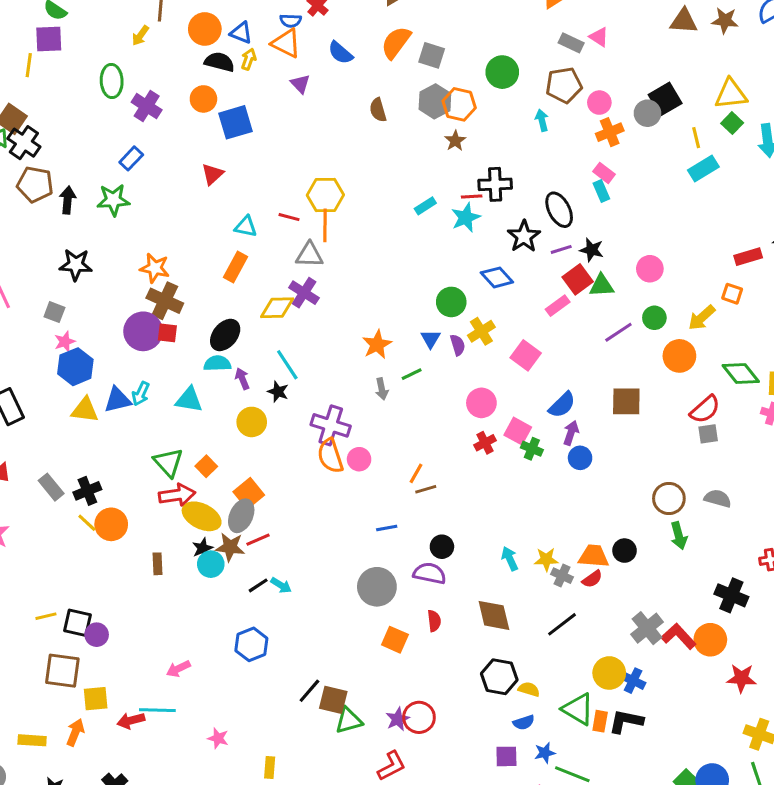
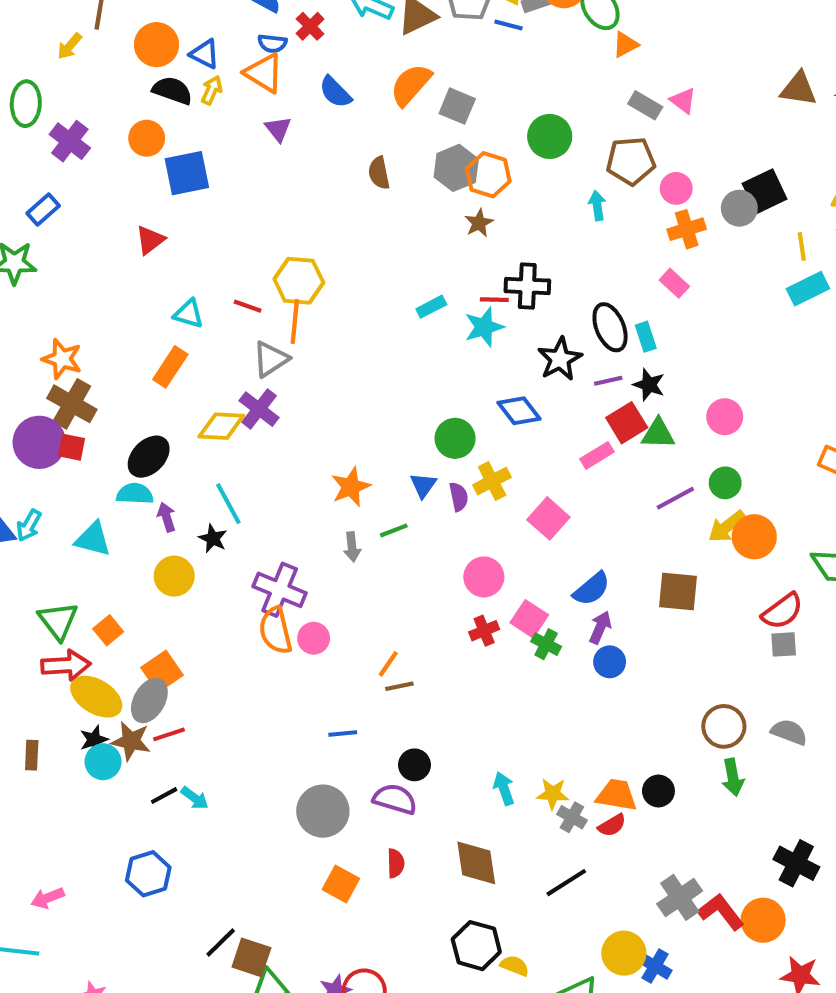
cyan rectangle: (601, 191) -> (646, 337), moved
gray triangle: (309, 255) -> (271, 359), turned -40
yellow arrow: (702, 318) -> (727, 526), moved

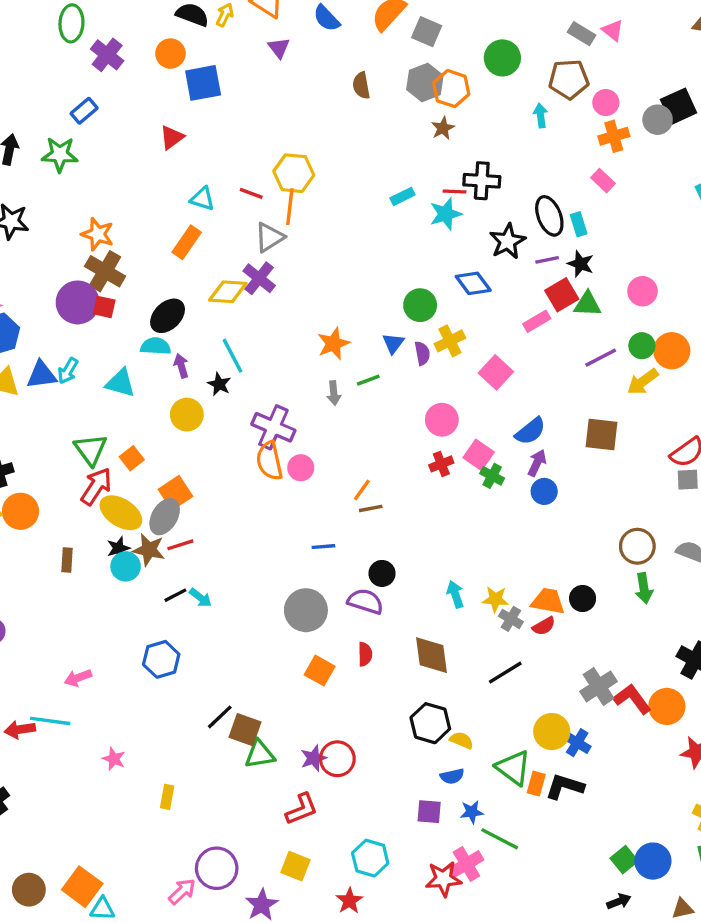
orange circle: (754, 537) -> (672, 351), moved
red arrow: (66, 665) -> (96, 486), turned -54

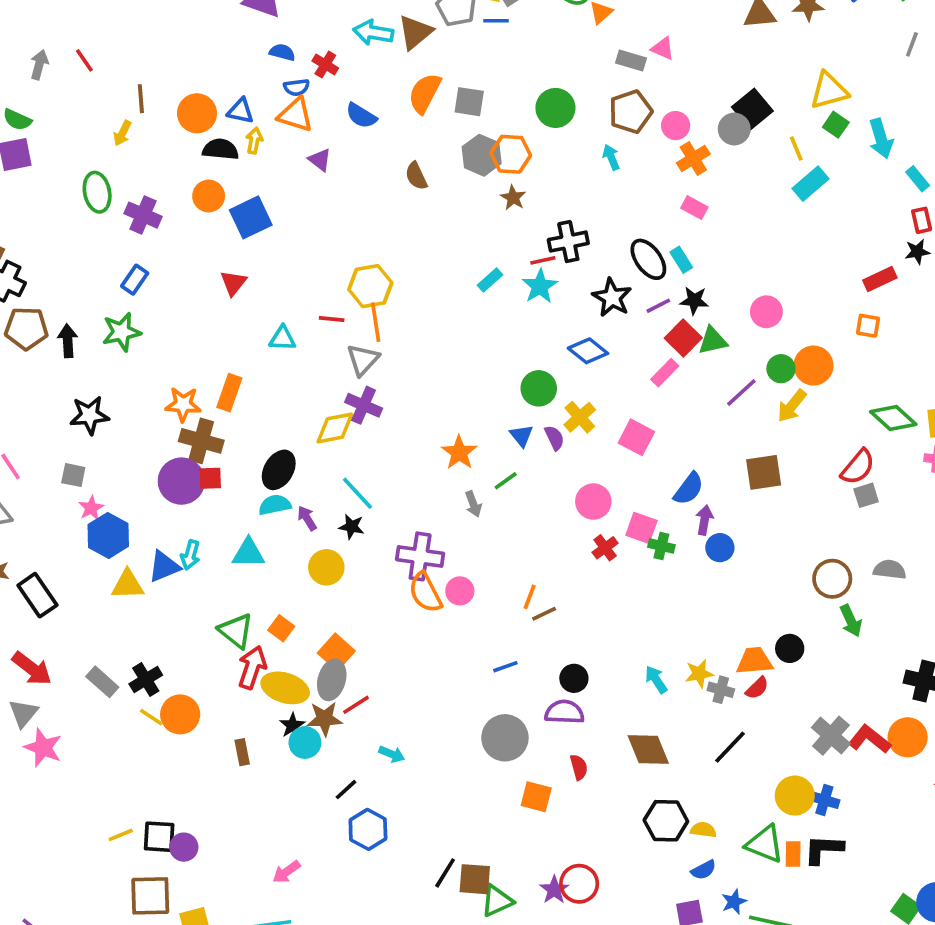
orange rectangle: (187, 242) -> (229, 393), moved
black line: (175, 595) -> (346, 790), moved

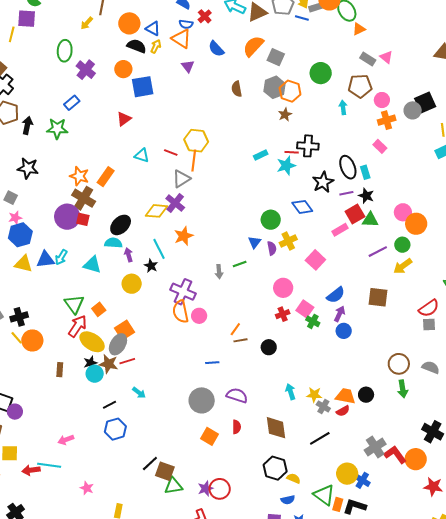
orange circle: (813, 366) -> (416, 224), moved
orange star: (459, 452) -> (184, 236), moved
black circle: (574, 678) -> (269, 347), moved

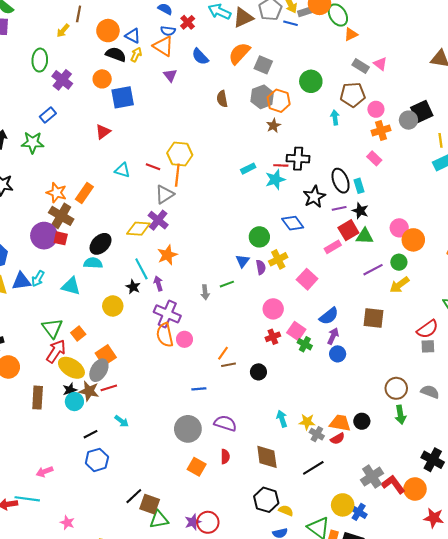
purple arrow: (129, 255) -> (158, 283), moved
brown rectangle: (60, 370) -> (38, 398), size x1.5

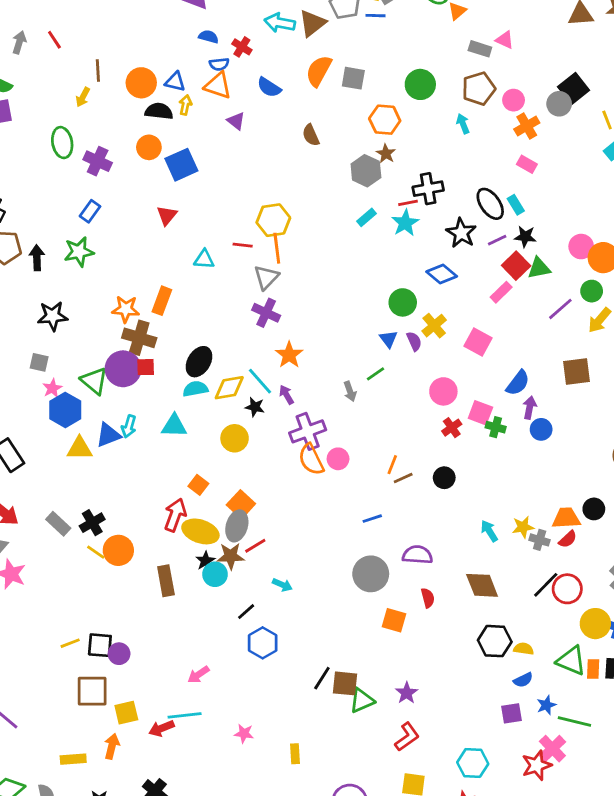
gray hexagon: (262, 97) -> (366, 171), moved
yellow diamond: (138, 229) -> (229, 388), moved
purple cross: (167, 314) -> (308, 431), turned -30
green triangle: (52, 328) -> (94, 381), moved
red circle: (208, 522) -> (567, 589), moved

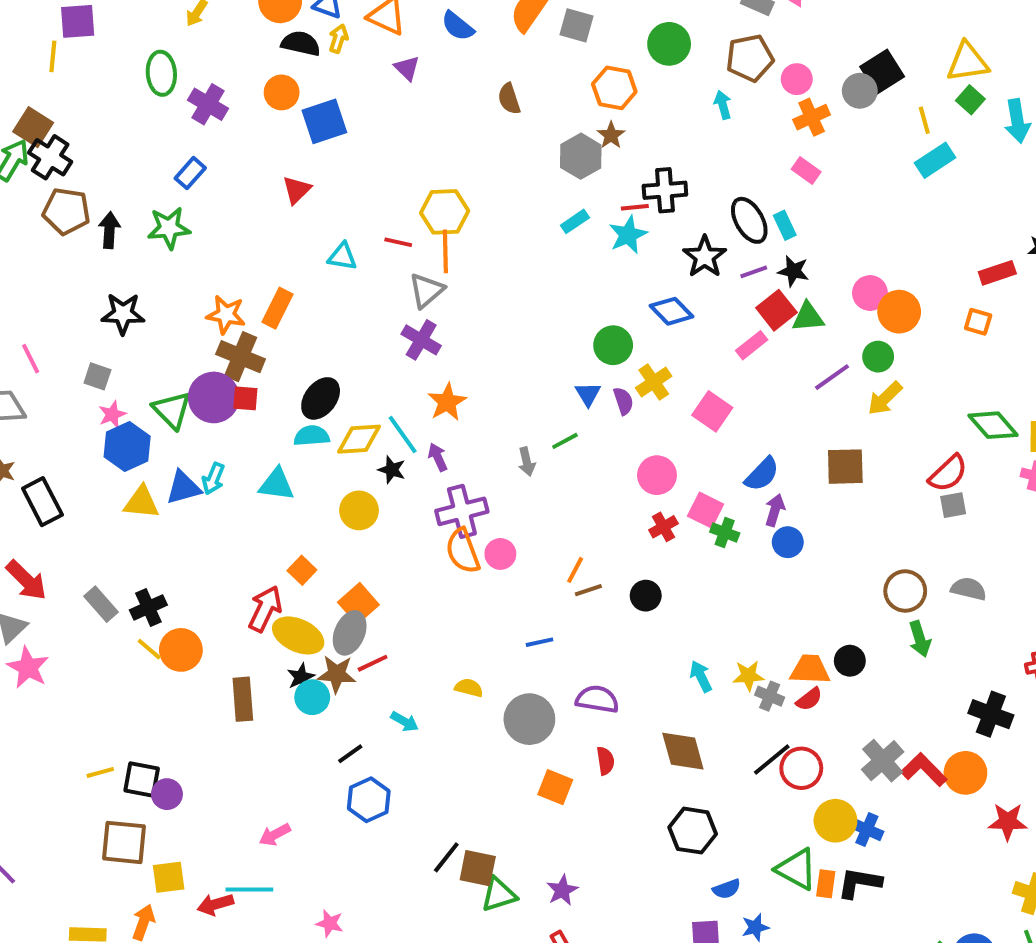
yellow semicircle: (524, 649) -> (469, 688), moved

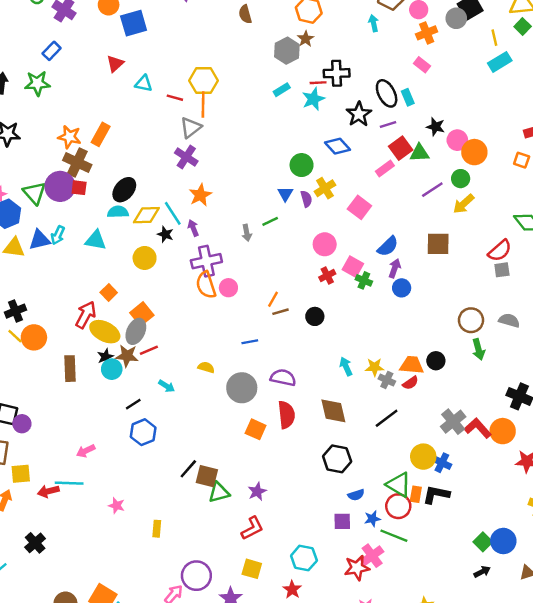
cyan triangle: (342, 256) -> (144, 84), moved
black star: (793, 271) -> (436, 127), moved
red semicircle: (605, 761) -> (286, 415), size x1.6
red circle: (801, 768) -> (398, 506), moved

